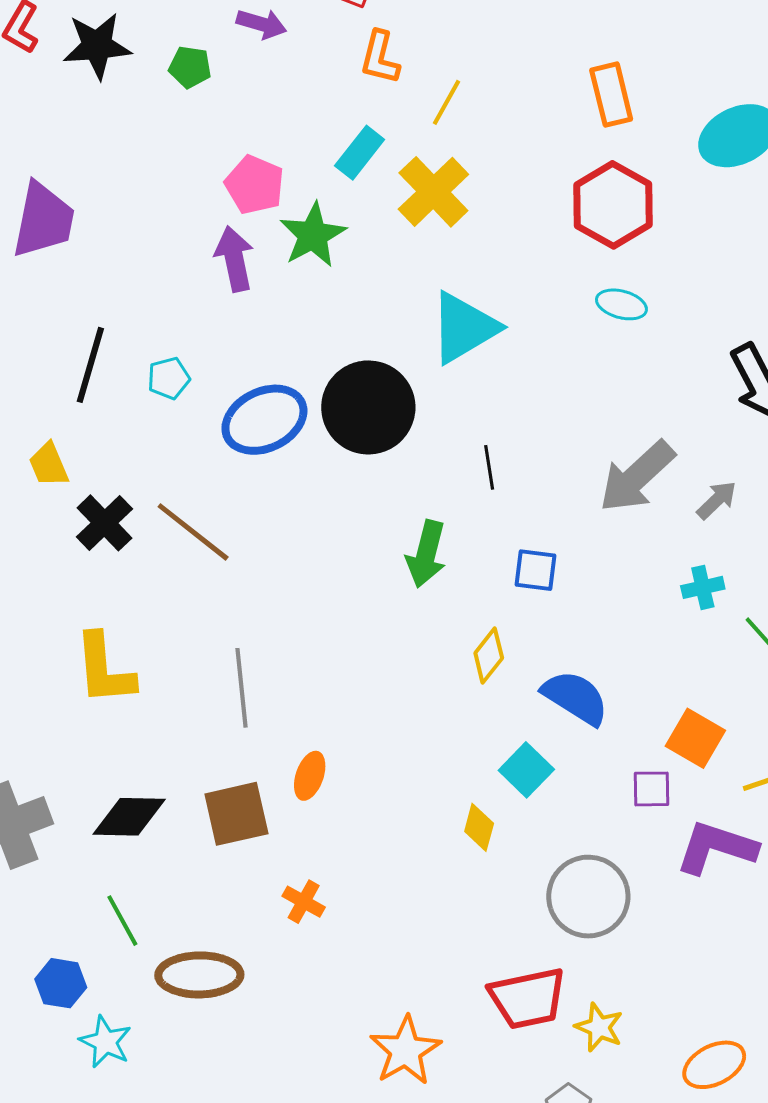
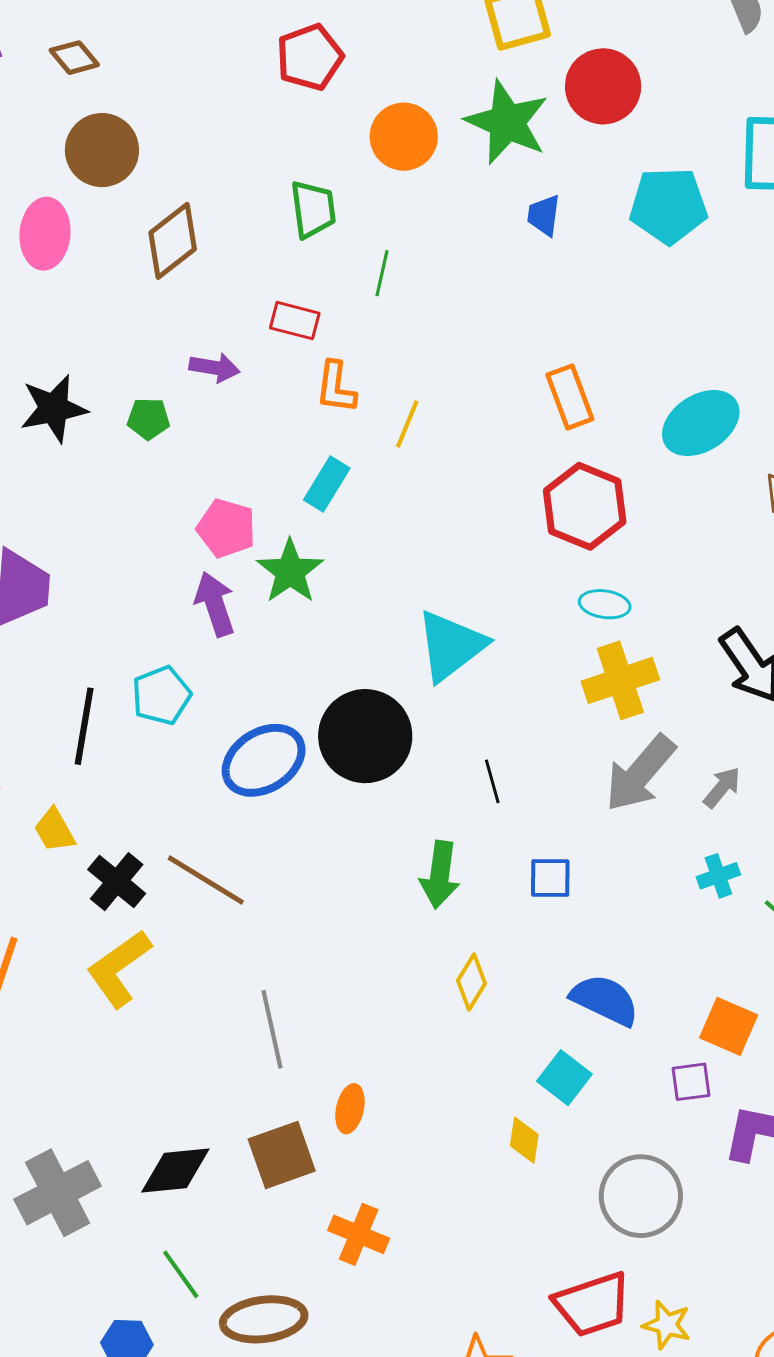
yellow cross: (433, 192) -> (620, 680), moved, turned 32
cyan pentagon: (169, 378) -> (161, 695), moved, size x1.4
yellow diamond: (489, 656) -> (471, 982), moved
yellow L-shape: (104, 669) -> (119, 969), moved, turned 66
orange cross: (304, 902) -> (359, 1234), size x1.4

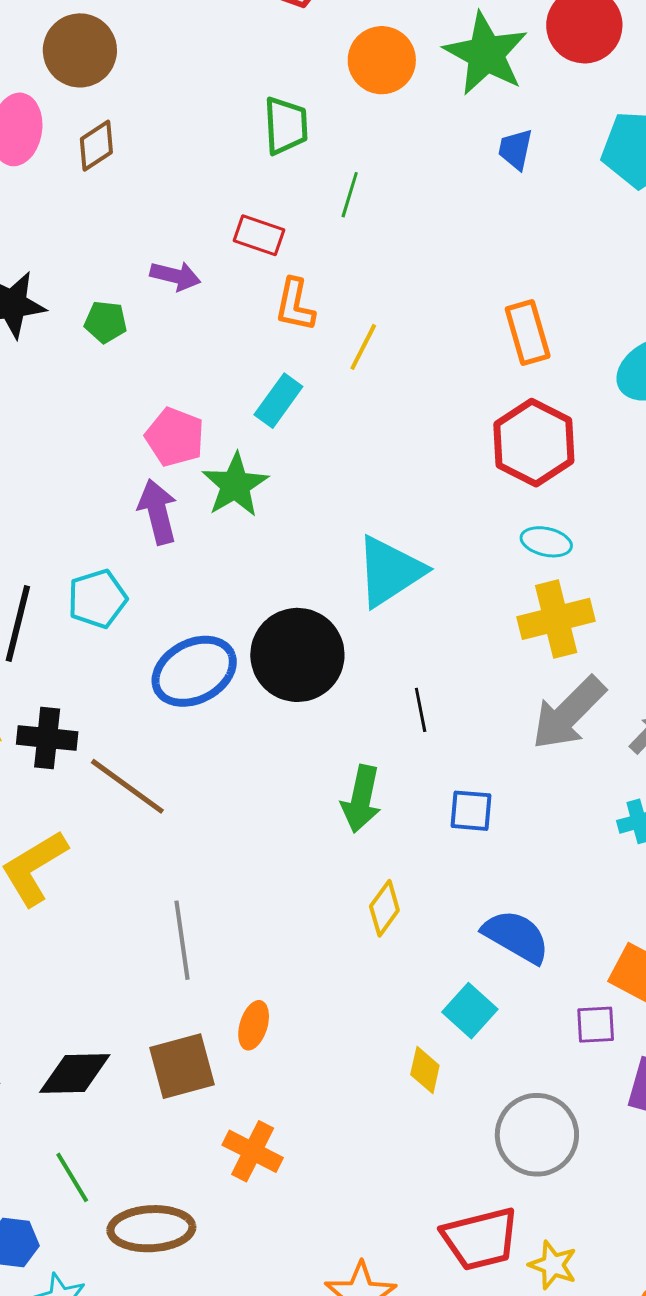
brown diamond: (173, 241) -> (96, 146), moved, size x0.7
black cross: (117, 882) -> (47, 738), moved, turned -38

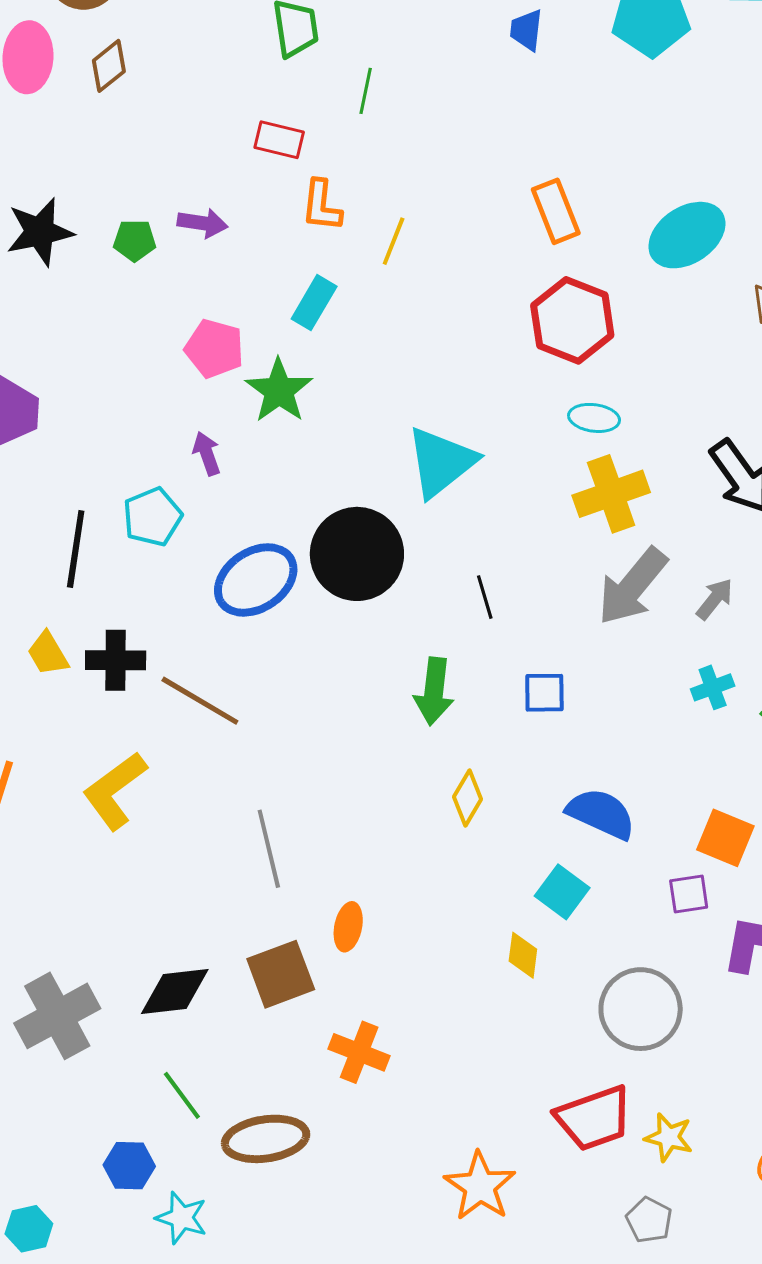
purple arrow: (175, 276) -> (203, 223), moved
purple arrow: (158, 512) -> (207, 453), moved, size x0.7

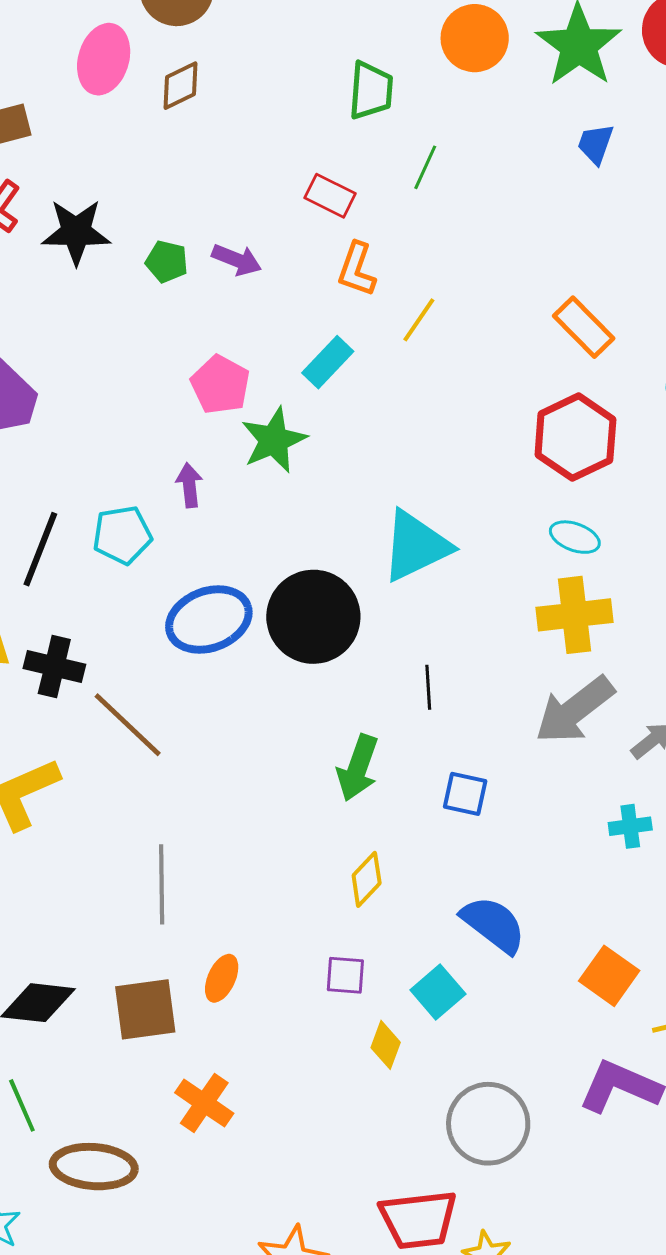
orange rectangle: (556, 211) -> (584, 327), turned -36
purple square: (689, 894) -> (345, 975), moved

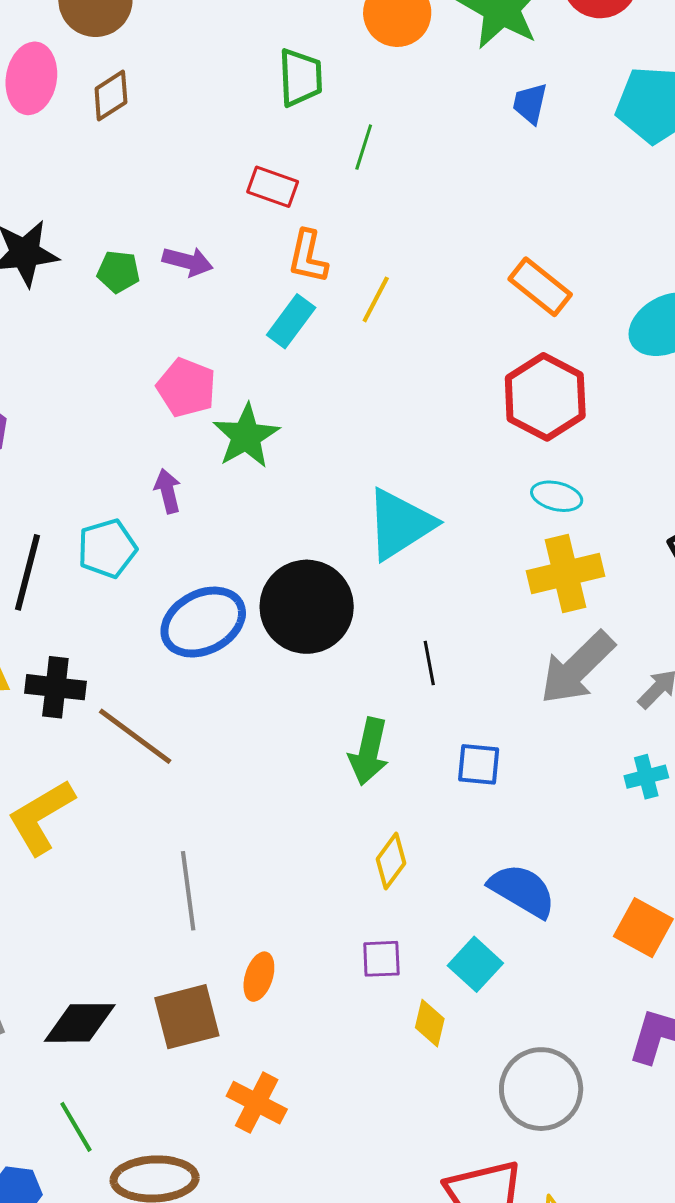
cyan rectangle: (328, 362) -> (291, 321), moved

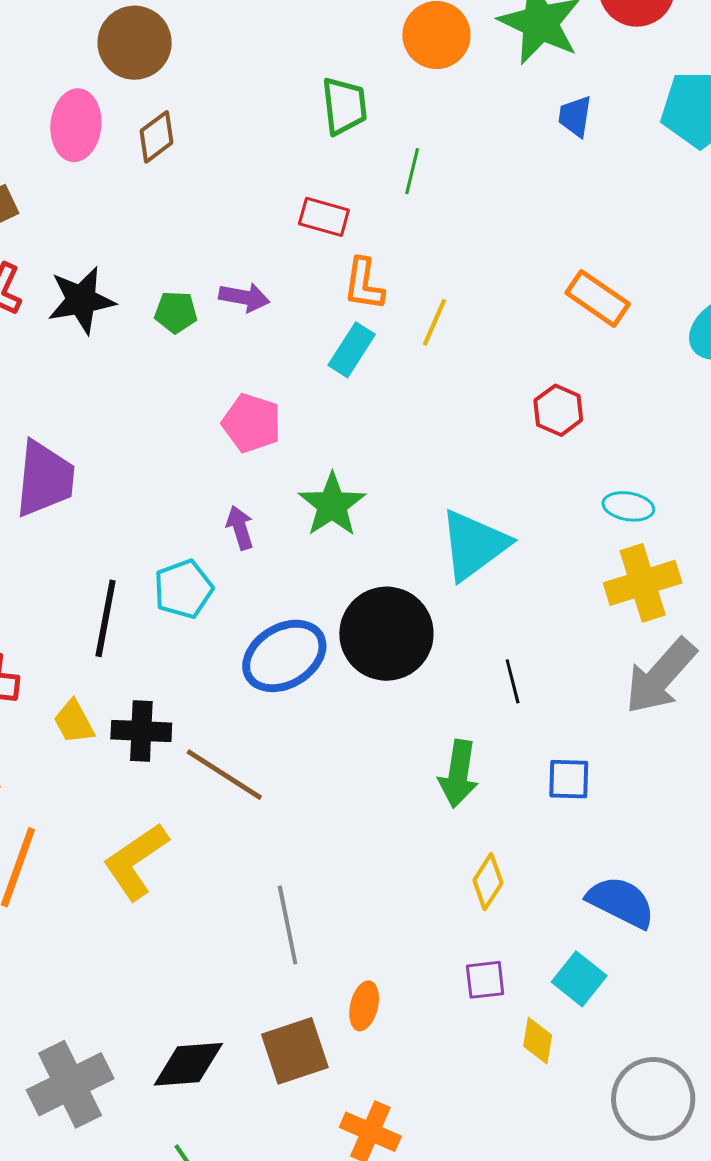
red hexagon: (545, 397) -> (558, 410), moved, size x0.6
green star: (246, 436) -> (332, 505), moved

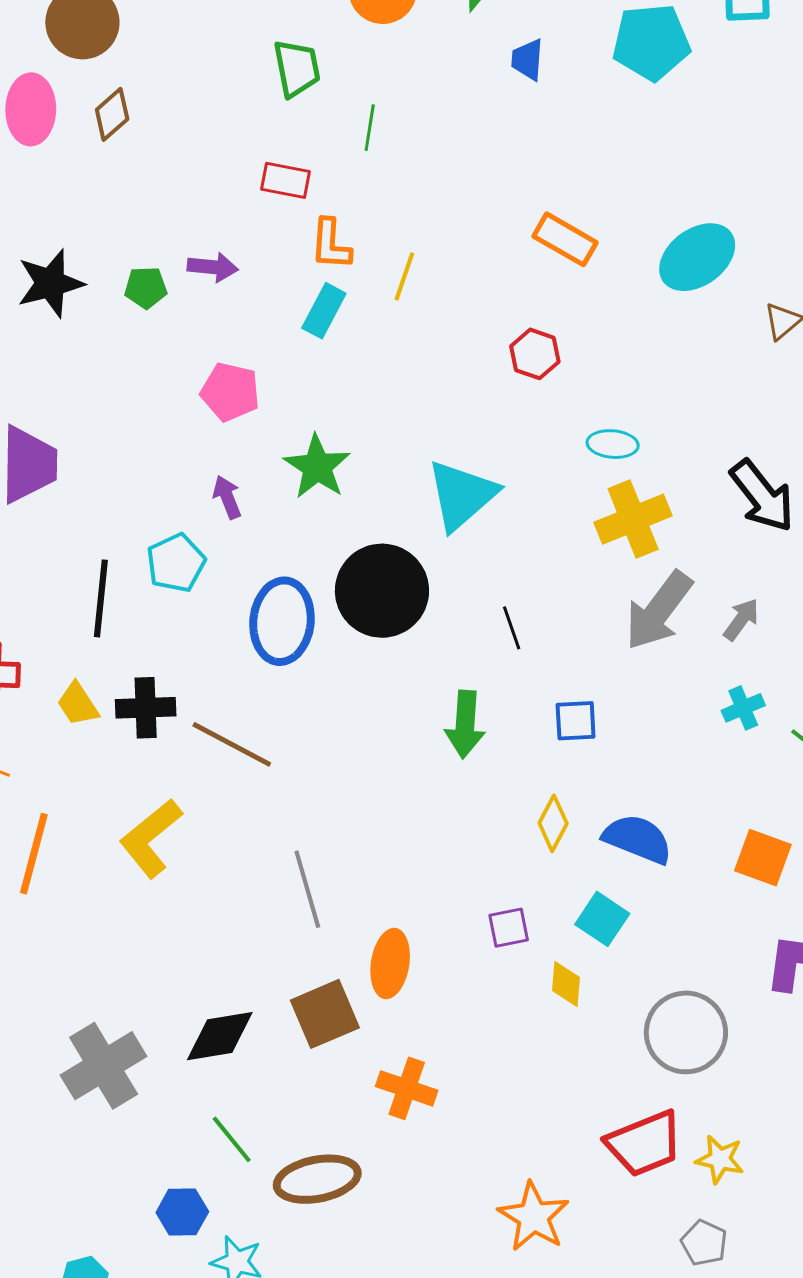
blue ellipse: (284, 656) -> (282, 621), turned -48
yellow diamond: (488, 882) -> (553, 823), moved
orange ellipse: (364, 1006) -> (390, 964), size x1.4

